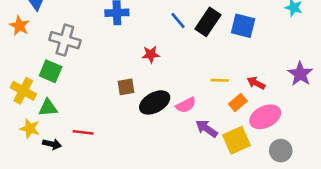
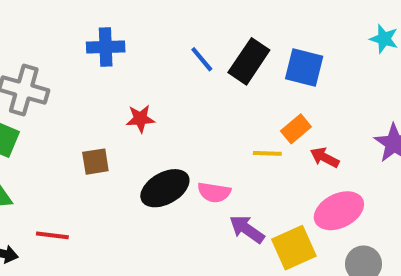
red star: (151, 54) -> (140, 119), moved
brown square: (126, 87) -> (95, 162), moved
orange rectangle: (238, 102) -> (296, 129), moved
pink semicircle: (186, 105) -> (214, 192), turned 36

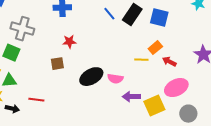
red star: (140, 119) -> (69, 42), moved
purple arrow: (247, 229) -> (131, 97), turned -36

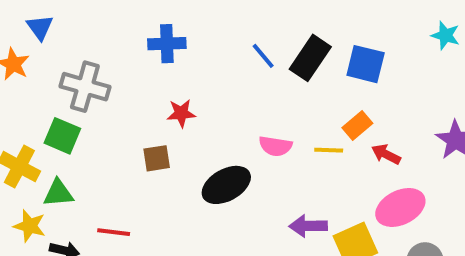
pink semicircle: (115, 79) -> (275, 146), moved

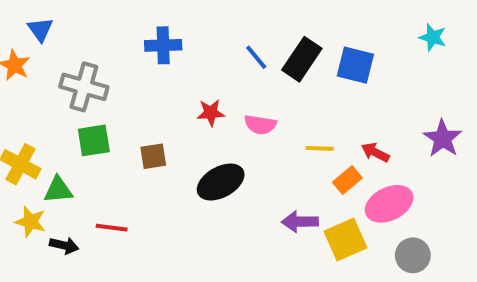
red star: (181, 113) -> (211, 113), moved
orange rectangle: (357, 126) -> (347, 180), moved
green square: (62, 136) -> (94, 140), moved, turned -32
pink semicircle: (275, 146) -> (260, 125), moved

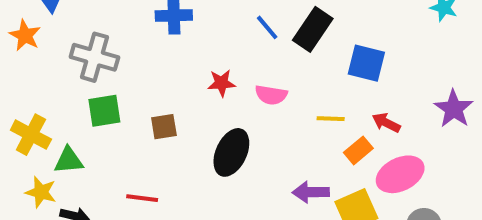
blue square: (355, 65) -> (366, 63), moved
black ellipse: (221, 182) -> (231, 152), turned -36
red line: (112, 228) -> (142, 198), moved

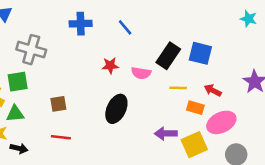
blue line: (267, 27) -> (125, 27), moved
black rectangle: (313, 29) -> (168, 56), moved
green square: (104, 111) -> (18, 82), moved
brown square: (164, 127) -> (58, 104), moved
orange rectangle: (358, 150) -> (195, 108), turned 56

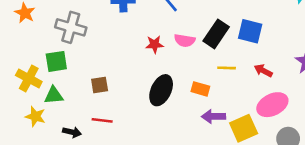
pink semicircle: (141, 73) -> (185, 40), moved
orange rectangle: (195, 108) -> (200, 89), moved
black arrow: (19, 148) -> (72, 132), moved

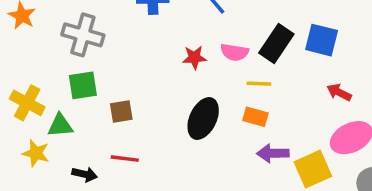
green square: (56, 61) -> (83, 85), moved
yellow line: (227, 68) -> (259, 84), moved

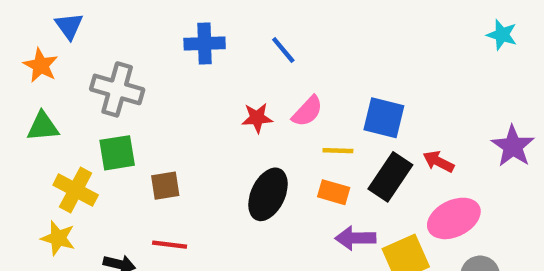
blue square: (322, 40) -> (384, 118), moved
black rectangle: (276, 44) -> (390, 177), moved
pink semicircle: (234, 52) -> (307, 111), turned -56
yellow cross: (27, 103) -> (76, 190), moved
green triangle: (60, 125) -> (43, 127), moved

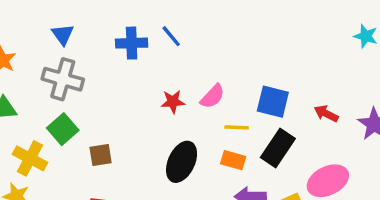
blue triangle: (69, 26) -> (63, 34), moved
blue line: (283, 50) -> (171, 36), moved
green square: (117, 153) -> (63, 129), turned -32
red arrow: (439, 162) -> (326, 114), moved

